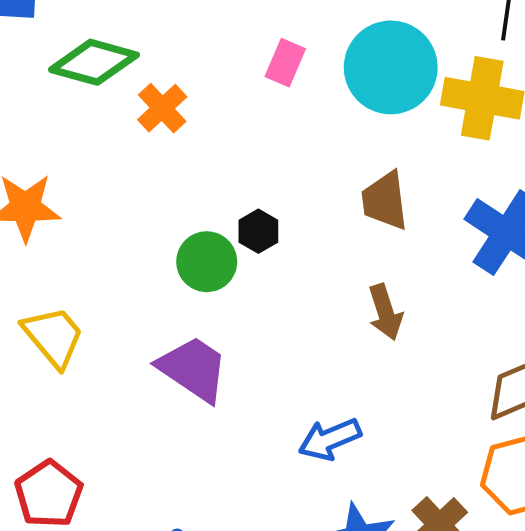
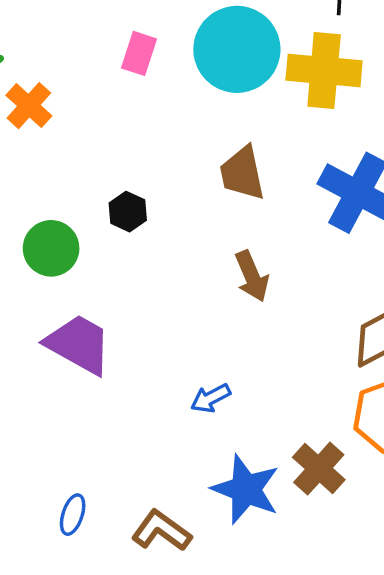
green circle: (207, 262) -> (51, 248), moved
blue arrow: (330, 439) -> (211, 398), size x0.7

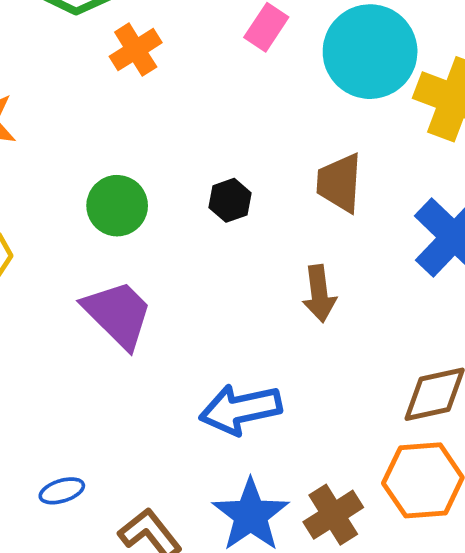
black hexagon: (128, 212) -> (230, 200), moved
blue arrow: (211, 398) -> (240, 409), size x1.8
blue ellipse: (73, 515) -> (62, 491), turned 39

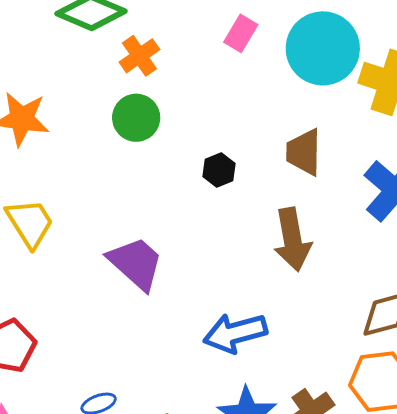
green circle: (117, 206) -> (136, 118), moved
brown arrow: (319, 294) -> (292, 240), size x1.4

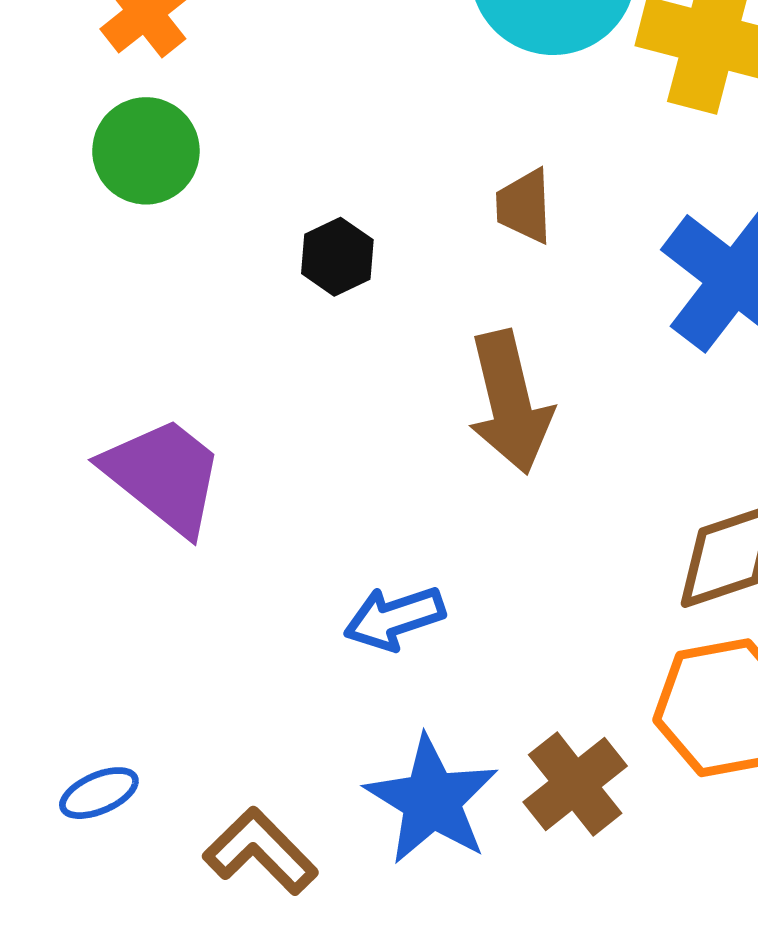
brown trapezoid: (304, 152) -> (524, 206), size x0.7
blue arrow: (235, 333) -> (394, 618), size x0.7

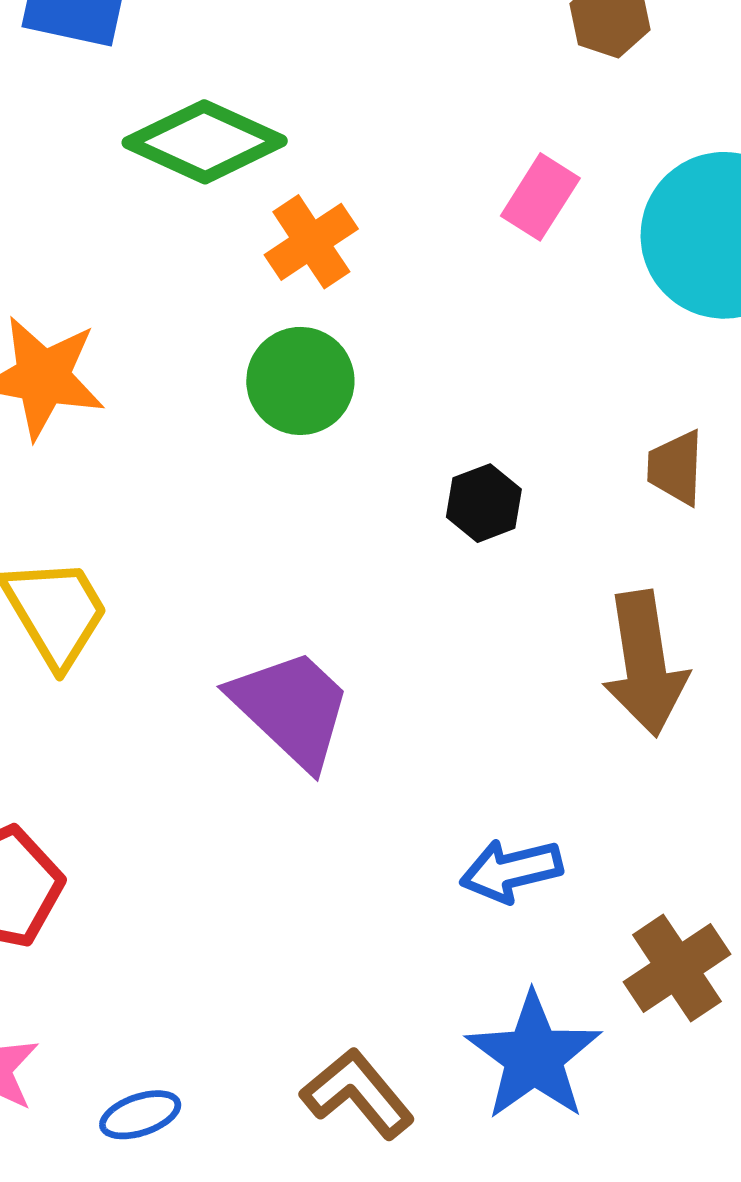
brown cross: (575, 784) -> (677, 968), moved
blue ellipse: (99, 793) -> (140, 1115), moved

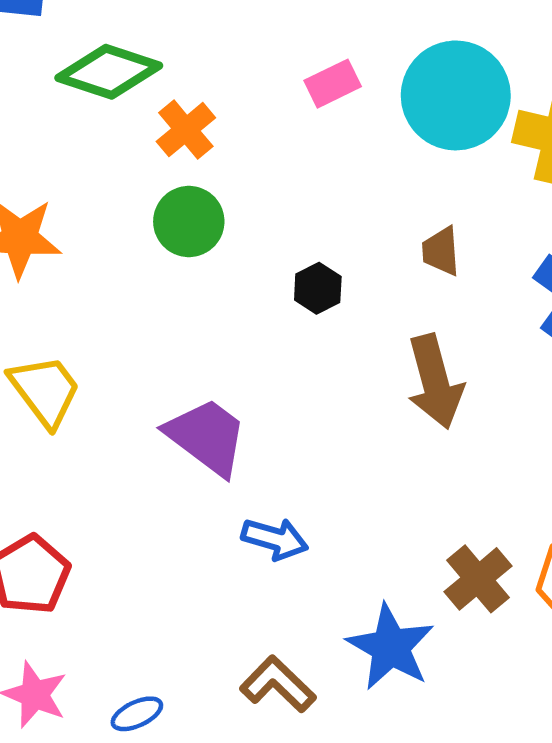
pink rectangle: (540, 197) -> (333, 84), turned 38
blue arrow: (511, 871) -> (275, 539), moved, turned -144

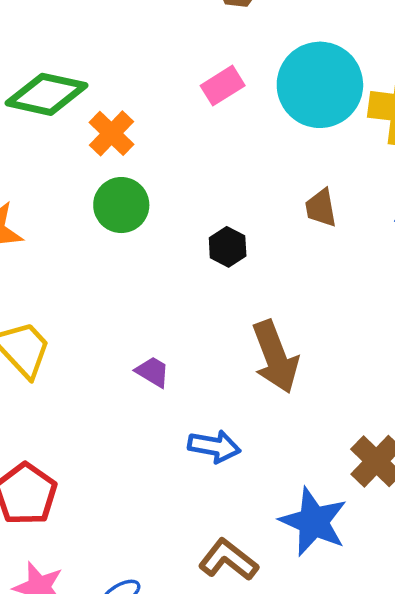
brown arrow: (435, 382) -> (275, 357), moved
purple trapezoid: (207, 437) -> (153, 372), size x0.5

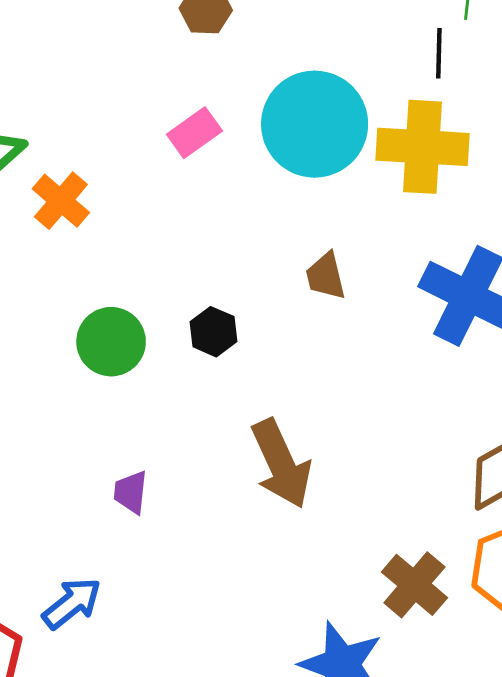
green circle: (121, 205) -> (111, 342), moved
purple trapezoid: (153, 372) -> (131, 492), turned -111
blue arrow: (214, 446) -> (72, 603), moved, turned -45

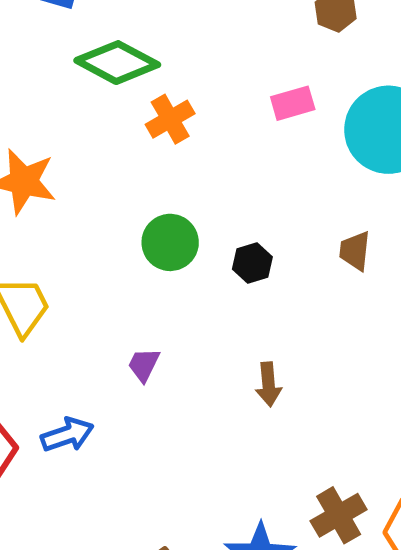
brown arrow: (281, 464) -> (268, 384), size x0.6

